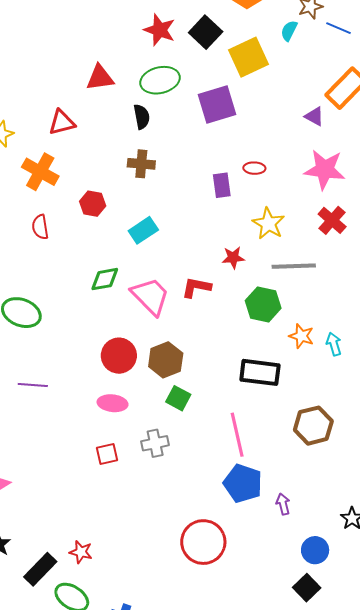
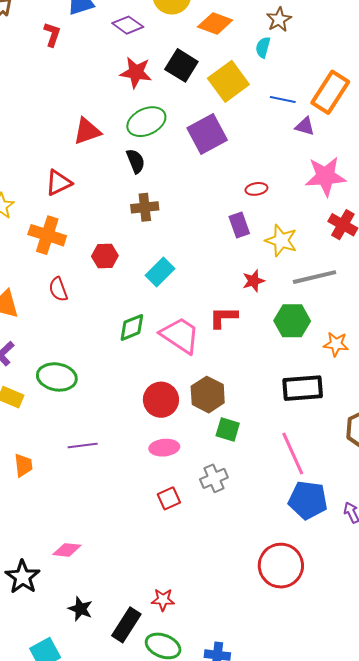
blue line: (338, 28) -> (283, 100), moved
purple rectangle: (222, 185) -> (239, 225), moved

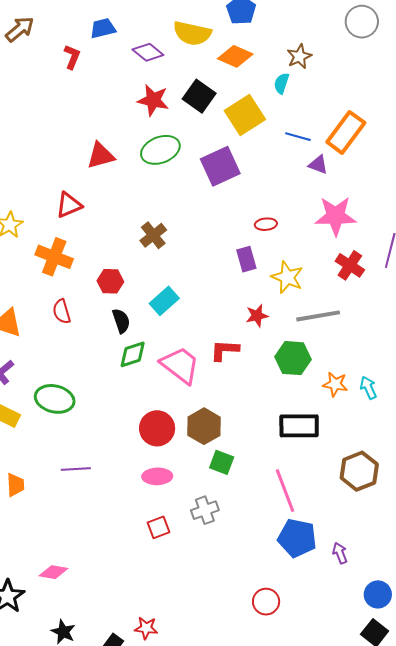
black semicircle: (136, 161) -> (121, 321), moved
brown cross: (145, 207) -> (153, 235), turned -36
red circle: (281, 566) -> (266, 602), size x0.6

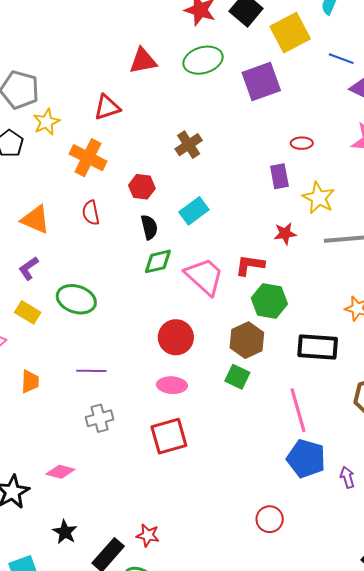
green hexagon: (293, 358) -> (269, 301), moved
brown hexagon: (204, 426) -> (247, 340), moved
gray cross: (205, 510) -> (100, 418), moved
red square: (159, 527) -> (169, 436), size x1.6

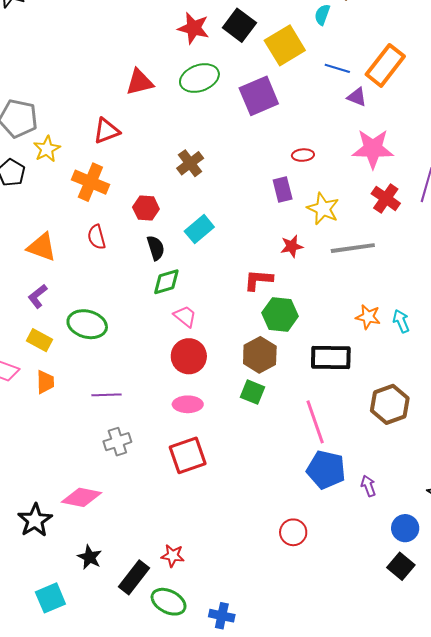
pink trapezoid: (204, 276) -> (185, 316), moved, size x0.6
orange trapezoid: (30, 381) -> (45, 382), moved
pink diamond: (60, 472) -> (81, 497), size x1.4

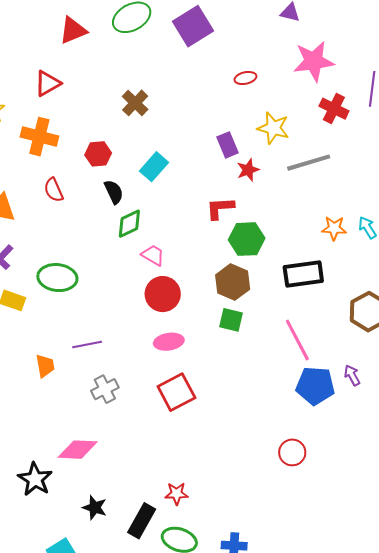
purple rectangle: (283, 189) -> (228, 145), moved
orange trapezoid: (45, 382) -> (45, 366), moved
purple arrow: (368, 486) -> (352, 375), moved

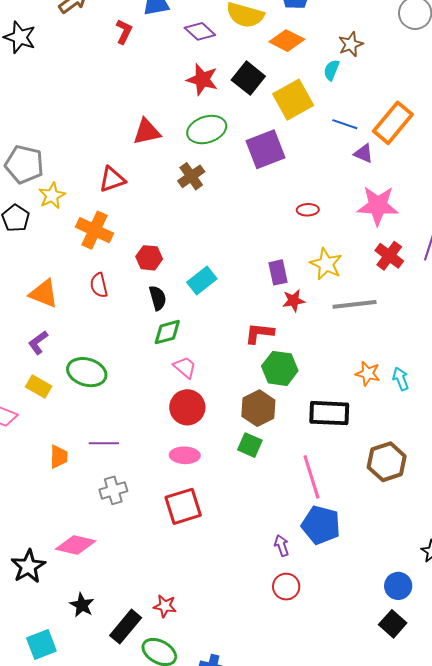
brown cross: (135, 103) -> (191, 176), moved
purple arrow: (352, 375) -> (282, 545), moved

